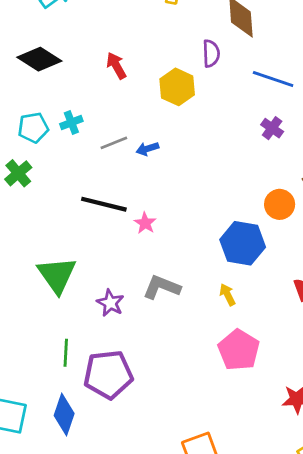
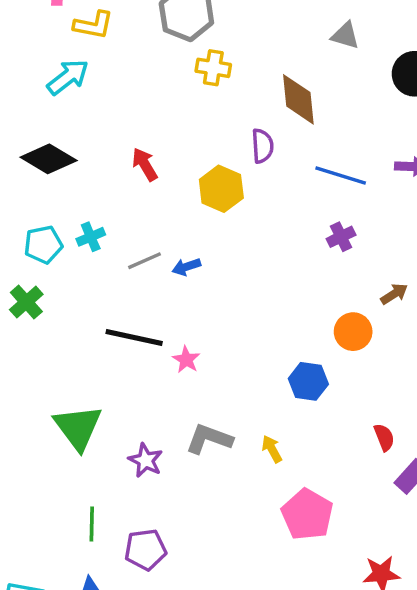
purple cross: (272, 128) -> (341, 237), turned 30
blue hexagon: (243, 243) -> (308, 381), size x0.7
yellow arrow: (227, 295) -> (272, 449), moved
purple pentagon: (108, 374) -> (145, 550), size x0.7

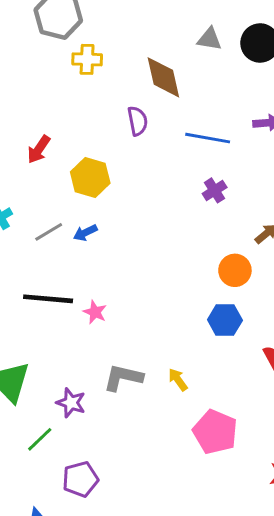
gray triangle: (345, 36) -> (210, 39), moved
red arrow: (145, 164) -> (39, 149), turned -108
yellow hexagon: (221, 189) -> (90, 177), moved
blue hexagon: (308, 381) -> (225, 320), moved
green line: (92, 524) -> (40, 439), moved, turned 52

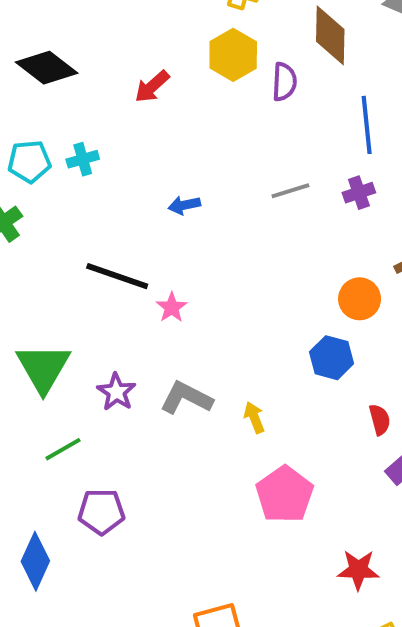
blue line: (208, 138) -> (367, 125), turned 60
yellow hexagon: (90, 177) -> (233, 55), moved
gray line: (49, 232) -> (290, 191), moved
purple star: (71, 403) -> (116, 392), moved

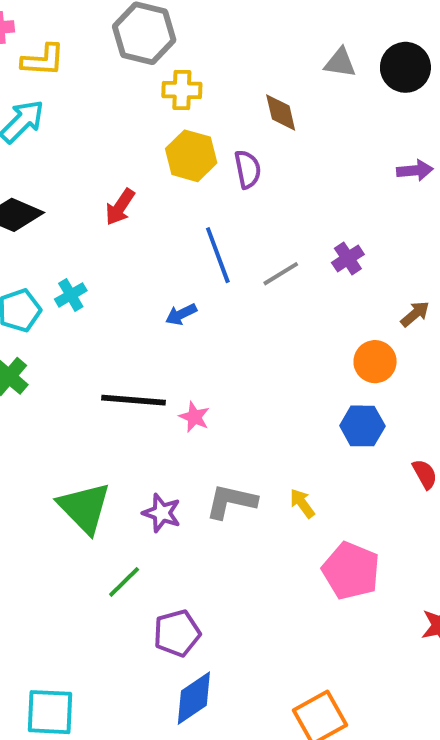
brown diamond: (330, 35) -> (281, 113), size x0.7
blue line: (367, 125) -> (218, 255), moved
blue diamond: (35, 561) -> (194, 698), moved, turned 46

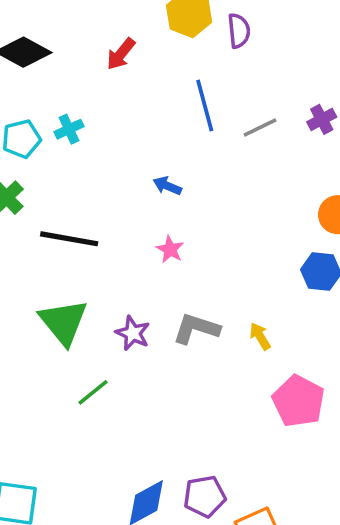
blue arrow: (181, 314) -> (167, 186), moved, turned 44
black line: (134, 400) -> (69, 239), moved
purple pentagon: (177, 633) -> (205, 496), moved

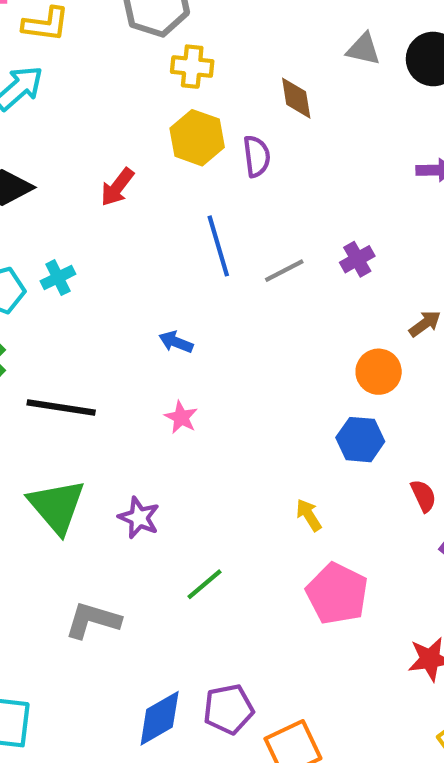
gray L-shape: (196, 329) -> (93, 620), moved
yellow arrow: (260, 336) -> (309, 515), moved
green line: (93, 392) -> (205, 584), moved

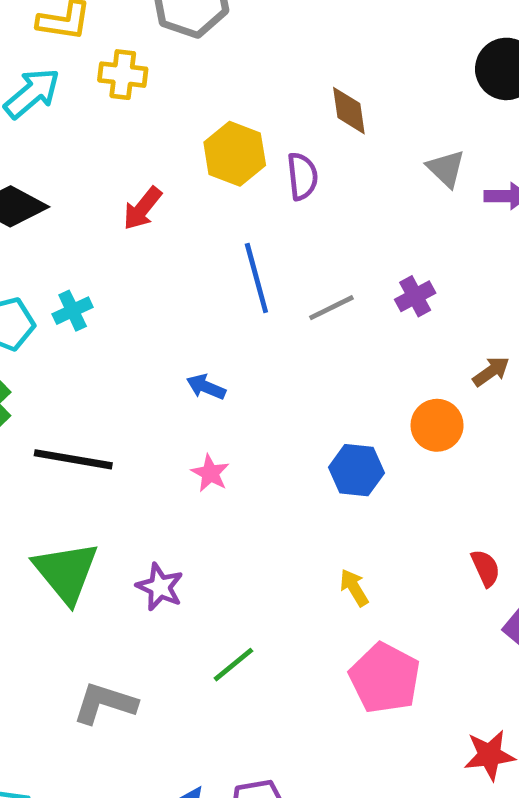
gray triangle: (364, 49) -> (446, 169), moved, turned 30
yellow cross: (192, 67) -> (123, 75), moved
blue hexagon: (360, 440) -> (356, 470), moved

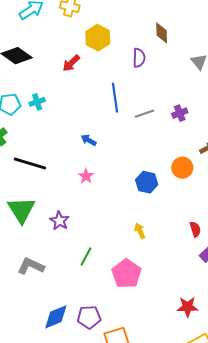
yellow hexagon: (235, 154) -> (98, 38), moved
green line: (233, 665) -> (86, 257), turned -30
pink pentagon: (385, 678) -> (127, 274), moved

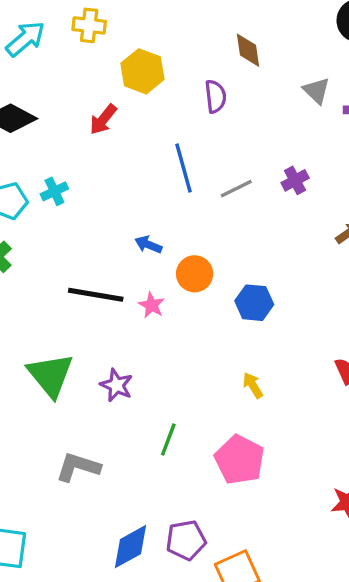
black line: (30, 163) -> (96, 295), moved
orange circle: (182, 168) -> (195, 274), moved

